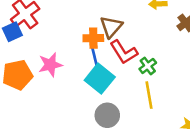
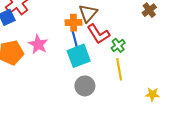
pink star: (50, 65) -> (38, 44), turned -30
cyan square: (100, 79) -> (79, 56), turned 30

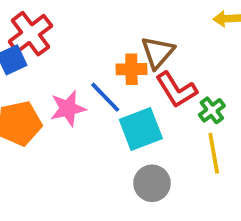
blue line: (74, 38) -> (105, 97), moved, turned -30
pink star: (38, 44) -> (68, 108), turned 30

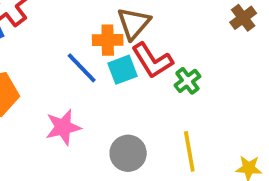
pink star: (68, 108) -> (63, 127), moved
cyan square: (141, 129) -> (122, 70), moved, size x0.7
yellow line: (214, 153) -> (189, 151), moved

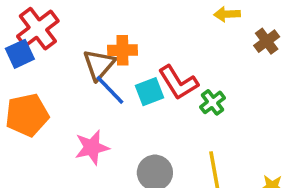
brown triangle: (134, 23) -> (99, 65), moved
orange cross: (108, 40) -> (122, 50), moved

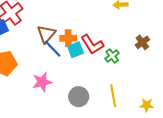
brown cross: (267, 41) -> (142, 42), moved
orange cross: (122, 50) -> (68, 38), moved

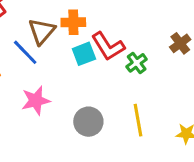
orange cross: (68, 38) -> (73, 22), moved
blue line: (53, 49) -> (25, 52), moved

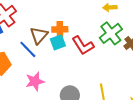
cyan square: (84, 54) -> (58, 42), moved
green cross: (137, 63) -> (111, 33), moved, size x1.6

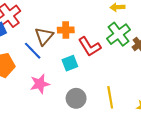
cyan square: (58, 42) -> (70, 63), moved

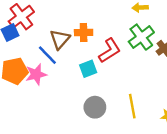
red L-shape: (90, 47) -> (110, 51), turned -90
pink star: (40, 84) -> (36, 74), moved

